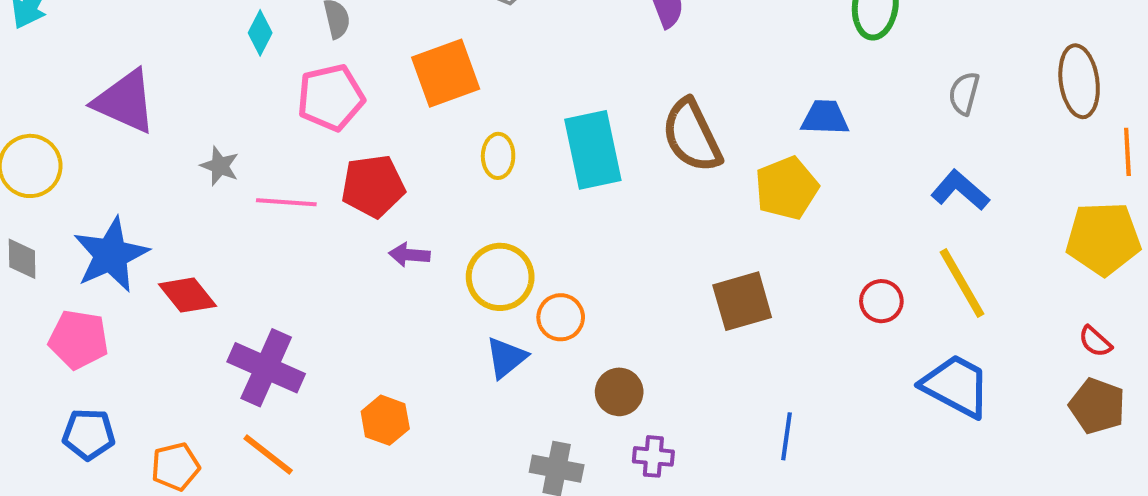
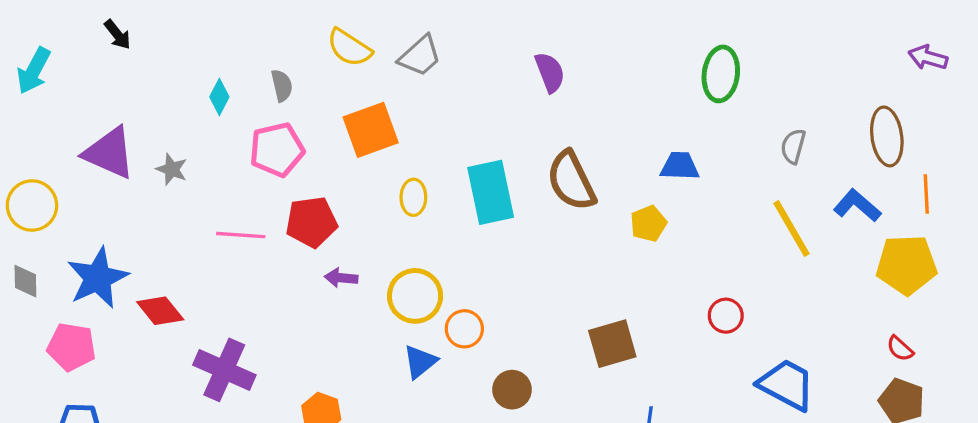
gray star: (220, 166) -> (172, 169), moved
yellow pentagon: (787, 188) -> (648, 224), size x0.7
blue L-shape: (960, 190) -> (857, 205), moved
yellow line: (962, 283) -> (791, 229), moved
brown square: (742, 301) -> (612, 344), moved

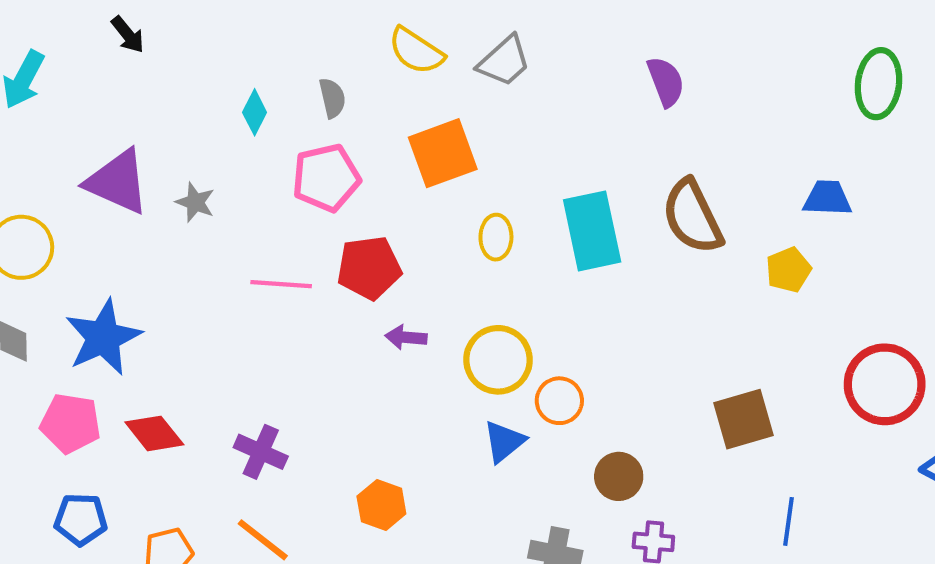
red diamond: (160, 311) -> (154, 433), moved
red circle: (726, 316) -> (885, 384), size x1.8
purple cross: (224, 370) -> (261, 452), size x0.7

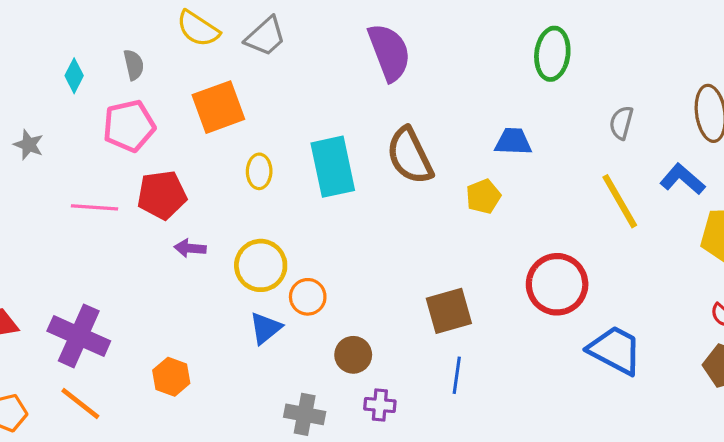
purple semicircle: (666, 82) -> (389, 52), size x1.5
purple cross: (261, 452) -> (79, 336), size x1.5
blue line: (788, 521) -> (457, 375), moved

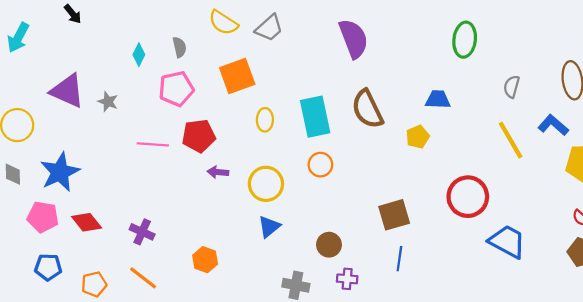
orange circle: (308, 297) -> (320, 165), moved
purple cross: (79, 336) -> (142, 232), size x0.6

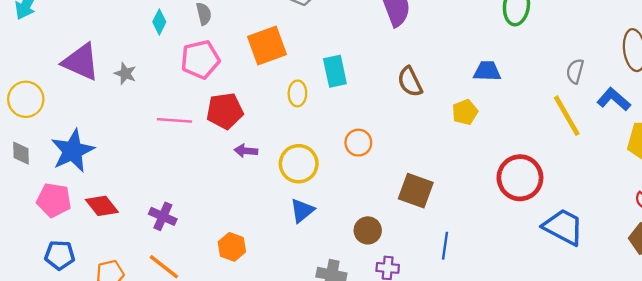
gray semicircle: (512, 87) -> (575, 71), moved
brown semicircle: (367, 109) -> (410, 82), size x0.7
cyan rectangle: (315, 117) -> (335, 71), moved, size x0.7
brown square: (394, 215) -> (416, 191), moved, turned 36

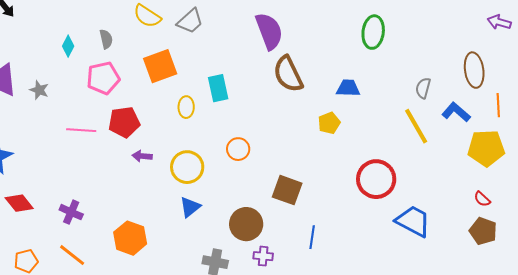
brown semicircle: (410, 82) -> (288, 74), moved, size x1.4
brown circle: (368, 230) -> (246, 224), size x1.4
orange hexagon: (232, 247) -> (130, 238), size x1.4

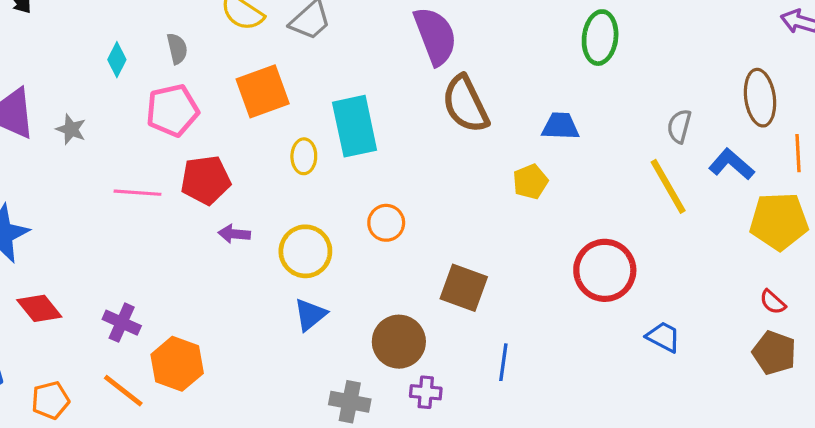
cyan rectangle: (218, 88) -> (355, 126), size x1.4
blue trapezoid: (413, 221) -> (663, 337), size x0.6
orange hexagon: (130, 238) -> (177, 364), moved

